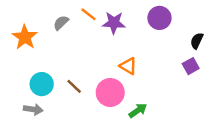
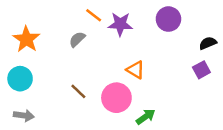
gray semicircle: (61, 23) -> (77, 39), moved
black semicircle: (197, 41) -> (208, 43), turned 42
cyan circle: (42, 84) -> (20, 79), moved
gray arrow: (33, 109) -> (24, 115), moved

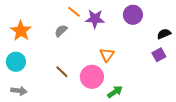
orange triangle: (135, 70) -> (107, 55), turned 35

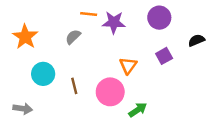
orange line: (74, 12) -> (89, 14), turned -32
purple square: (159, 55) -> (164, 56), moved
cyan circle: (16, 62) -> (43, 74), moved
brown line: (62, 72) -> (74, 86), turned 32

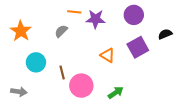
purple square: (164, 56) -> (138, 47), size x1.5
orange triangle: (128, 66) -> (108, 55), turned -35
pink circle: (110, 92) -> (81, 86), moved

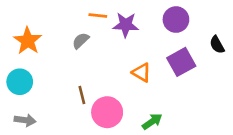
black semicircle: (165, 34) -> (217, 45), turned -96
cyan circle: (36, 62) -> (20, 82), moved

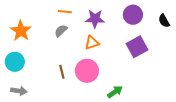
orange line: (98, 16) -> (65, 12), moved
black semicircle: (217, 45) -> (164, 21), moved
orange triangle: (142, 72) -> (92, 43), moved, turned -49
pink circle: (107, 112) -> (87, 71), moved

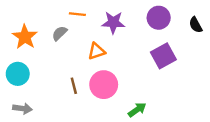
gray semicircle: (61, 31) -> (60, 33), moved
orange triangle: (92, 43) -> (97, 51), moved

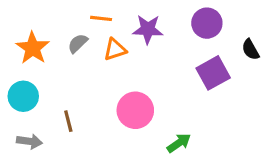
black semicircle: (196, 25) -> (250, 50), moved
orange triangle: (97, 51) -> (115, 50), moved
brown line: (74, 86) -> (68, 121), moved

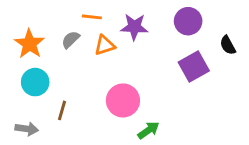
cyan circle: (23, 96) -> (35, 82), moved
brown line: (68, 121) -> (62, 110), turned 30
green arrow: (179, 143) -> (148, 130), moved

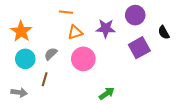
purple star: (134, 27) -> (106, 28), moved
gray semicircle: (71, 40) -> (51, 54), moved
pink circle: (123, 100) -> (83, 59), moved

